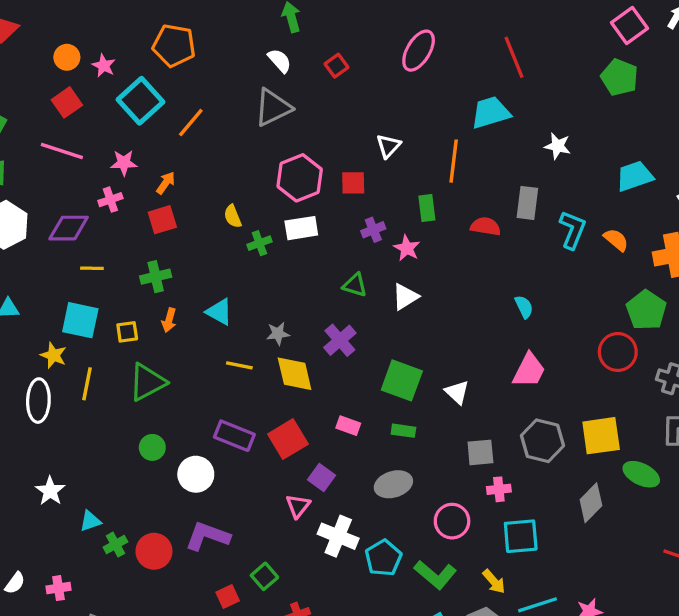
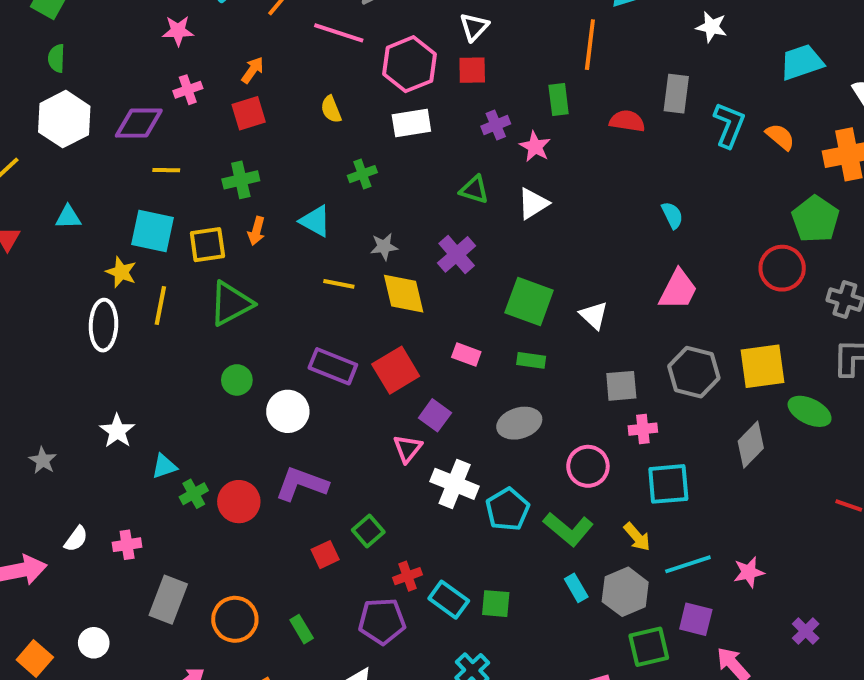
white triangle: (388, 146) -> (474, 27), moved
pink line: (62, 151) -> (339, 33), moved
pink star: (124, 163) -> (178, 31), moved
green cross: (259, 243) -> (362, 174), moved
yellow square: (127, 332) -> (207, 245), size x1.4

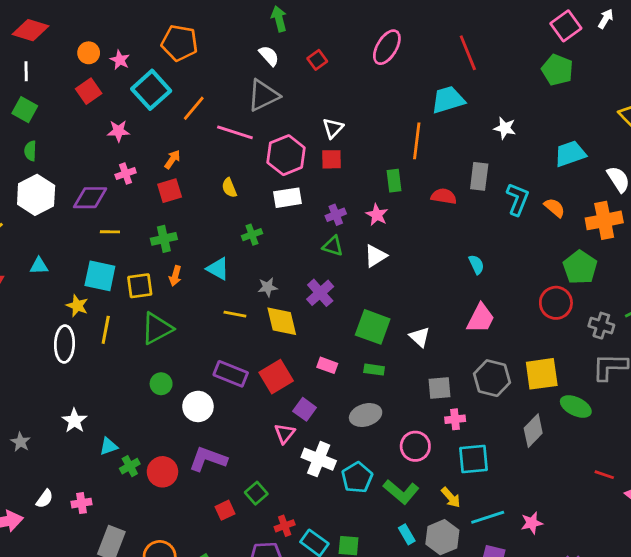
purple cross: (496, 125) -> (336, 215), moved

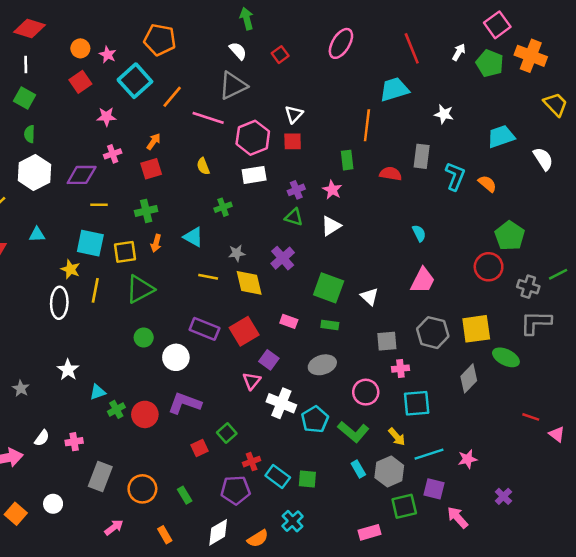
white arrow: (606, 19) -> (459, 52), moved
orange cross: (604, 220) -> (531, 56), moved, turned 32

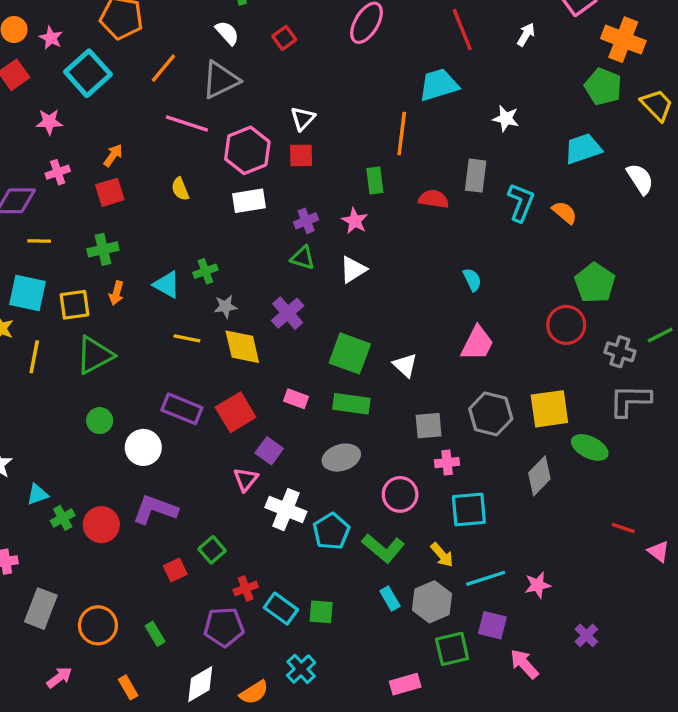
green pentagon: (490, 63) -> (603, 87), moved
orange line: (172, 97) -> (163, 68), moved
green cross: (223, 207) -> (205, 271), moved
green rectangle: (330, 325) -> (351, 404), size x1.5

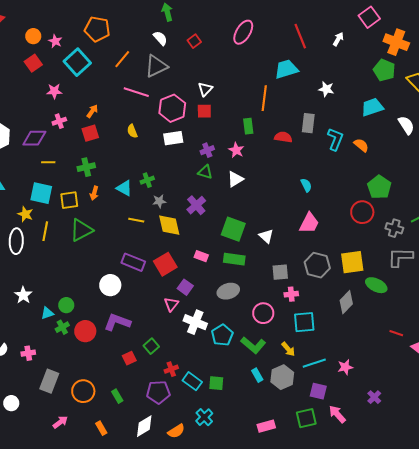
green circle: (100, 421) -> (66, 305), moved
green square: (452, 649) -> (306, 418), moved

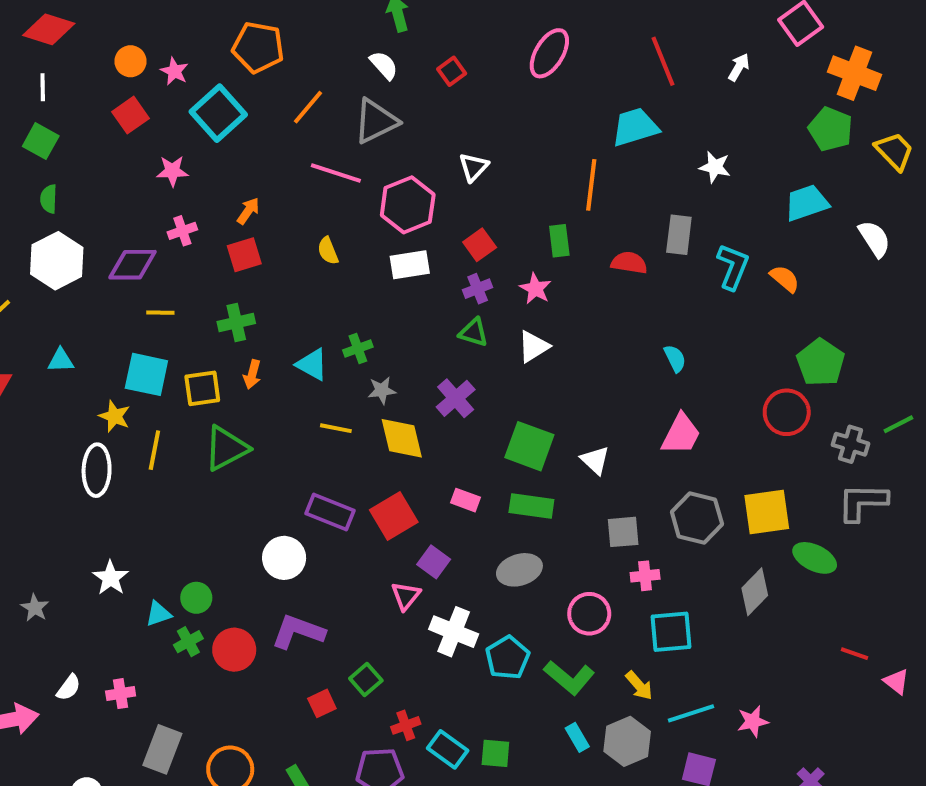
red square: (204, 111) -> (480, 245), moved, turned -35

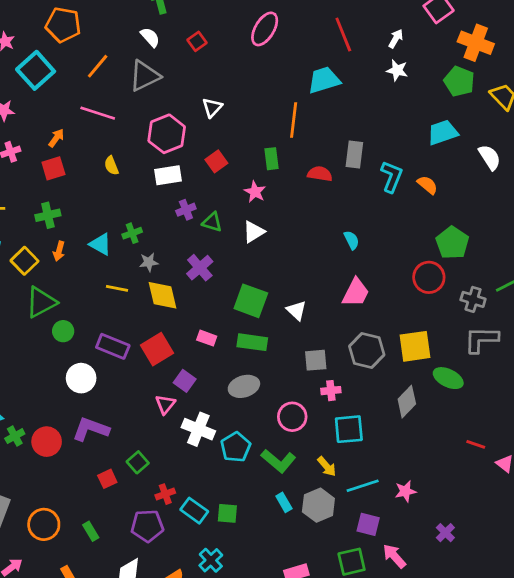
white star: (715, 167) -> (397, 70), moved
pink line: (336, 173) -> (98, 113), moved
purple cross: (478, 289) -> (186, 210), moved
yellow square: (202, 388) -> (24, 261), turned -36
green circle: (196, 598) -> (63, 331), moved

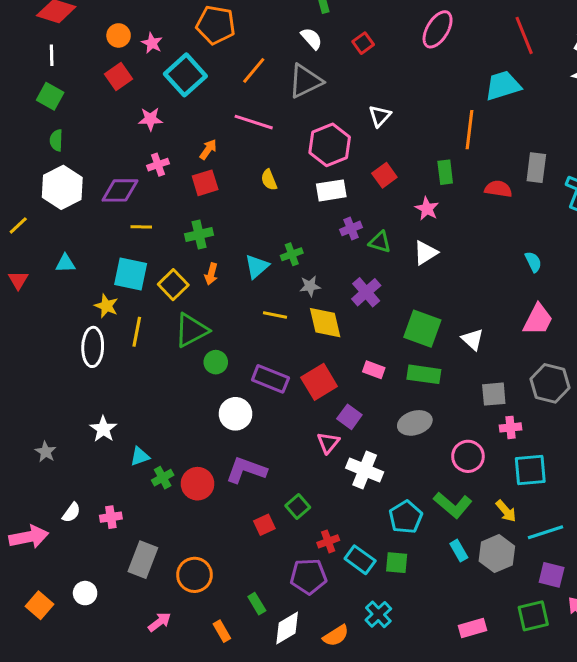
cyan triangle: (100, 244) -> (257, 266), turned 50
cyan pentagon: (236, 447) -> (406, 517), moved
green rectangle: (91, 531) -> (257, 604), moved

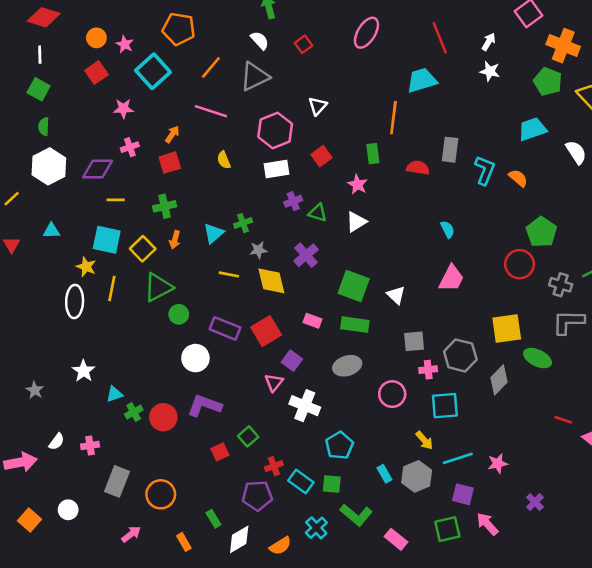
gray hexagon: (550, 383) -> (460, 355), moved
green L-shape: (453, 505) -> (356, 515), moved
pink rectangle: (473, 628) -> (396, 539), turned 55

